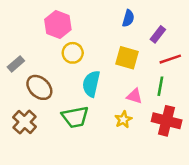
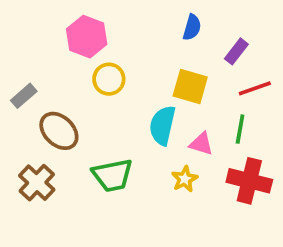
cyan semicircle: (91, 84) -> (162, 125), moved

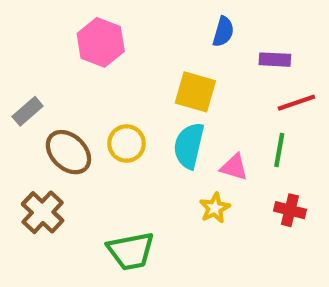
purple rectangle: (236, 51) -> (275, 60), turned 55
yellow circle: (109, 79) -> (126, 144), moved
yellow square: (190, 87) -> (195, 92), moved
green trapezoid: (113, 175) -> (131, 251), moved
red cross: (249, 181) -> (290, 210), size x0.6

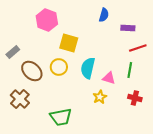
yellow square: (195, 92) -> (69, 43), moved

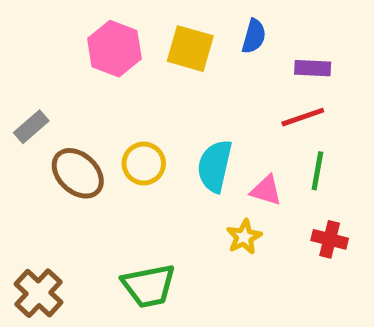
yellow square: (69, 43) -> (190, 49), moved
red line: (138, 48) -> (303, 117), moved
brown cross: (20, 99) -> (39, 293), moved

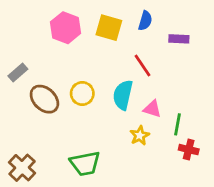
red line: (303, 117) -> (142, 65), moved, turned 75
green line: (317, 171) -> (177, 124), moved
red cross: (330, 239) -> (189, 150), moved

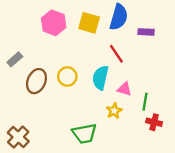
blue semicircle: (145, 21) -> (119, 17), size x1.6
brown ellipse: (44, 99) -> (36, 81), turned 70
green trapezoid: (85, 164) -> (84, 134), moved

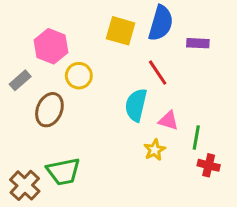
pink hexagon: (54, 23) -> (51, 46), moved
yellow circle: (67, 76) -> (79, 76), moved
green trapezoid: (84, 134) -> (63, 172), moved

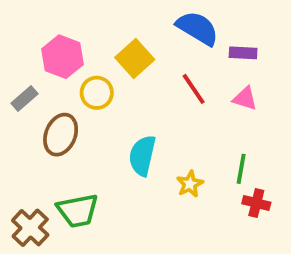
blue semicircle: (161, 23) -> (197, 28), turned -75
yellow square: (121, 31) -> (135, 59), moved, turned 32
cyan semicircle: (136, 105) -> (142, 156), moved
pink triangle: (168, 121) -> (245, 98), moved

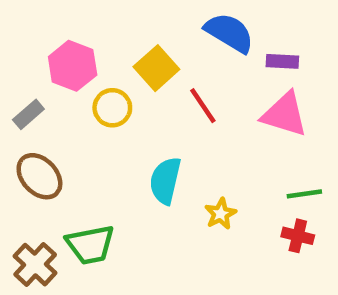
red line: (194, 89) -> (203, 106), moved
pink triangle: (245, 98) -> (285, 114), size x1.6
brown ellipse: (61, 135) -> (39, 176), moved, turned -66
green line: (241, 169) -> (304, 194), moved, turned 72

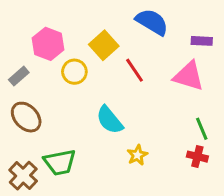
purple rectangle: (282, 61) -> (202, 41), moved
cyan semicircle: (165, 181) -> (110, 120), turned -52
green line: (304, 194) -> (202, 129), turned 75
yellow star: (221, 214) -> (137, 155), moved

